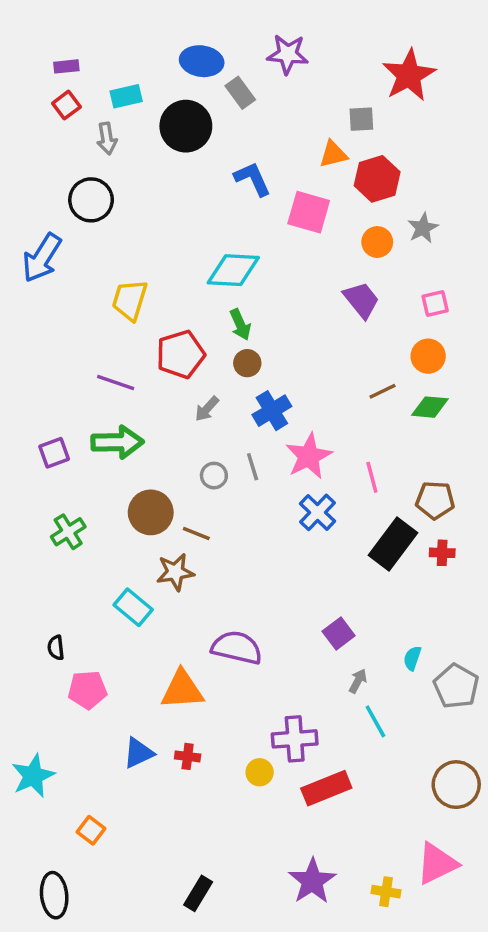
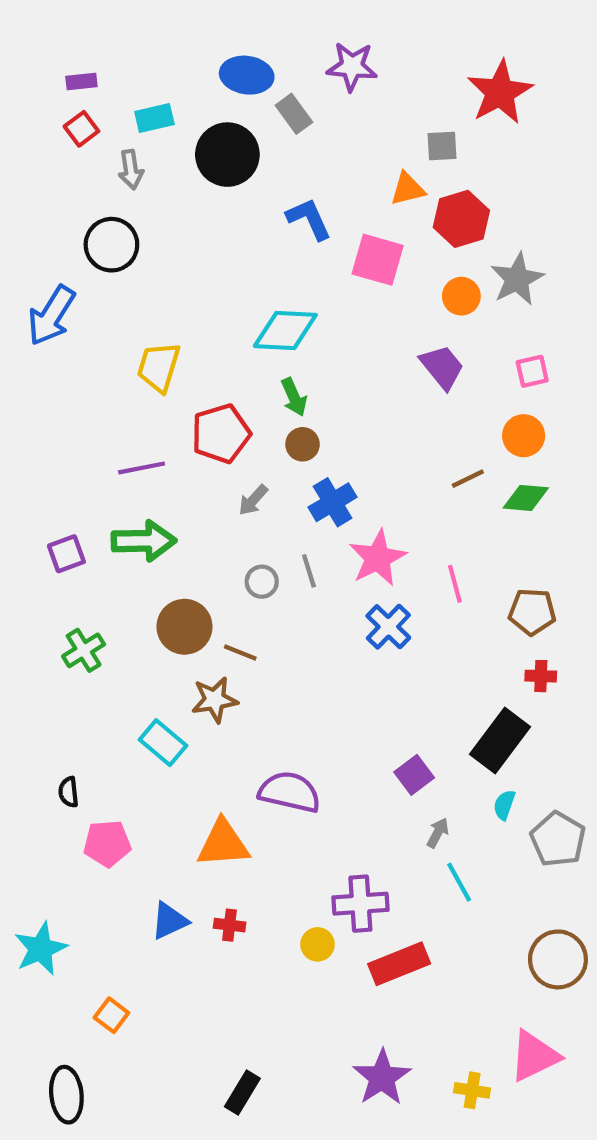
gray star: (423, 228) -> (517, 279), size x1.4
purple line: (116, 382) -> (142, 468), turned -30
black rectangle: (393, 544) -> (500, 740), moved

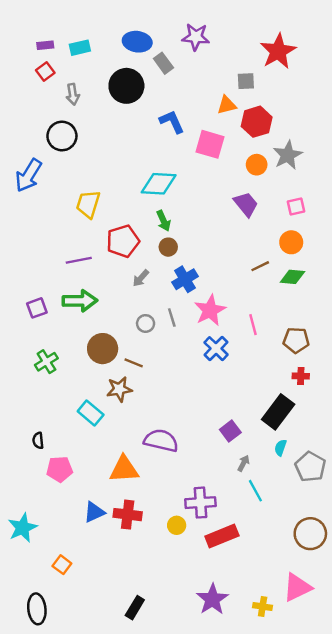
cyan rectangle: (154, 118) -> (80, 48), moved
red cross: (230, 925) -> (128, 515), size x1.6

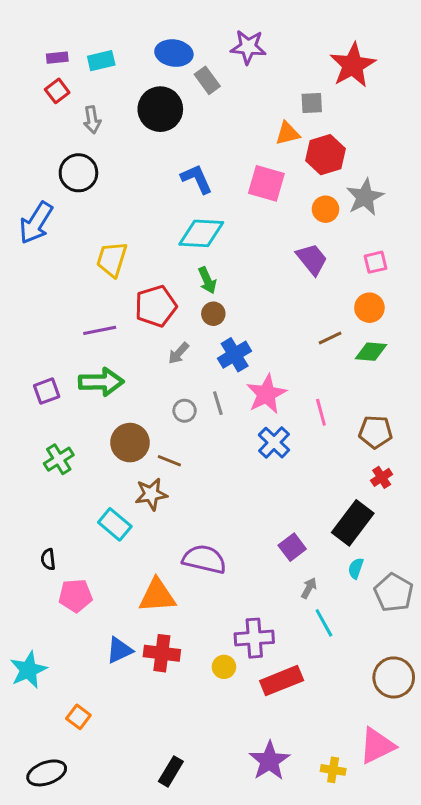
blue L-shape: (172, 122) -> (197, 179), moved
red cross: (301, 376) -> (382, 477), turned -35
black ellipse: (37, 609) -> (47, 773), turned 76

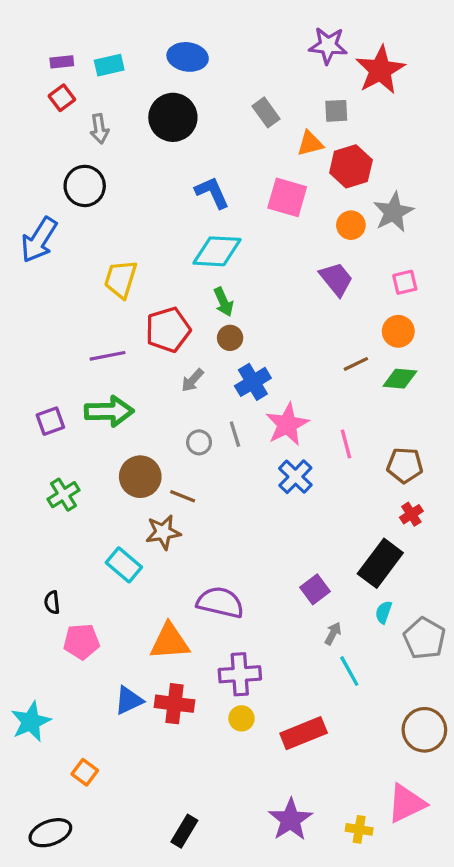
purple star: (248, 47) -> (328, 46), moved
gray rectangle: (207, 80) -> (266, 112), moved
purple cross: (254, 638) -> (240, 674), moved

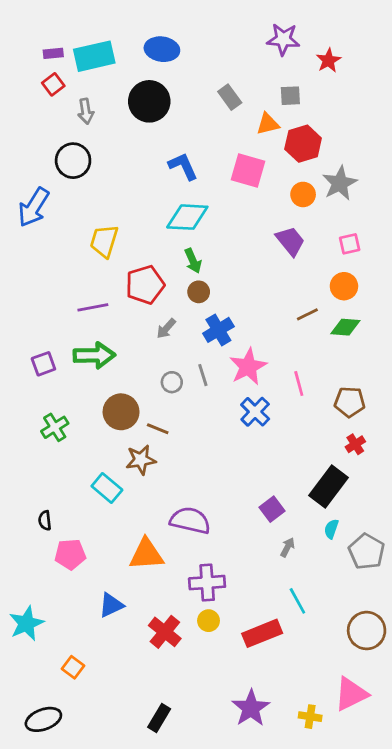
cyan rectangle: (109, 65) -> (94, 56), size x1.6
red star: (380, 70) -> (328, 60), size x0.6
cyan line: (349, 671) -> (297, 601), moved
red cross: (175, 704) -> (165, 632), moved, turned 32

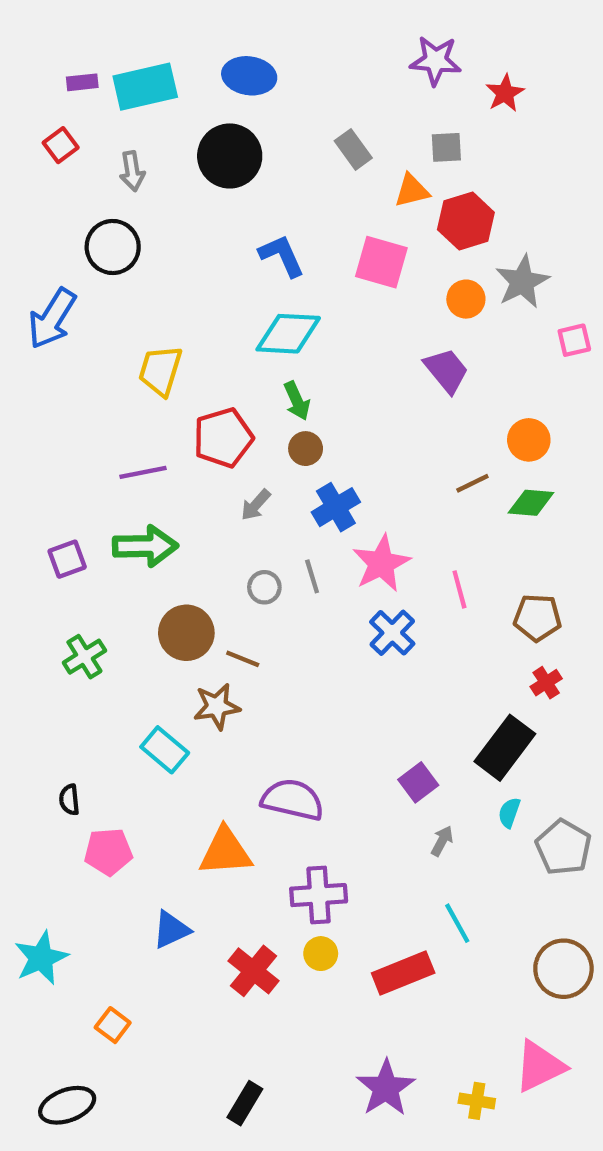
red square: (53, 84) -> (61, 145), moved
pink square: (350, 244) -> (574, 340), moved

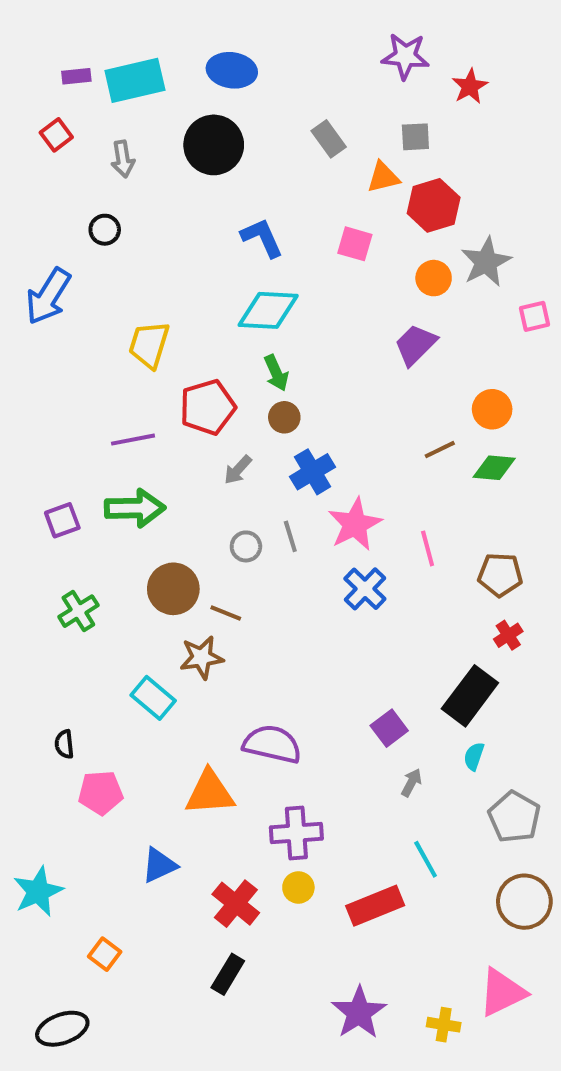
black circle: (113, 247) -> (105, 230), size x0.6
pink square: (381, 262) -> (355, 244), size x0.7
purple trapezoid: (446, 371) -> (415, 345), turned -96
gray pentagon: (563, 847) -> (514, 817), moved
black rectangle: (245, 1103) -> (228, 974), moved

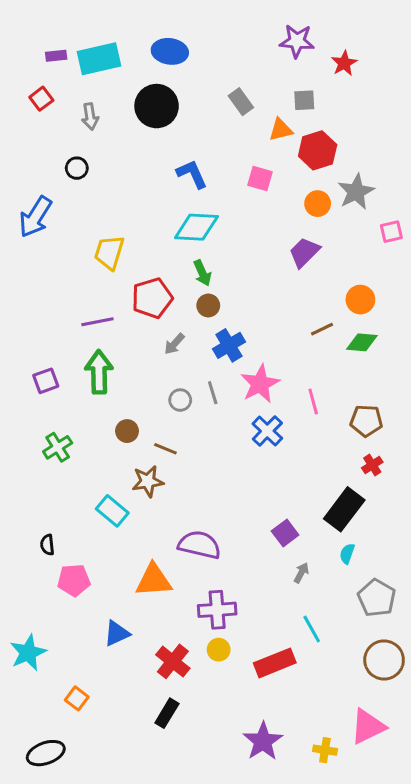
green arrow: (135, 508) -> (99, 372), turned -90
brown circle: (173, 589) -> (127, 431), size x0.6

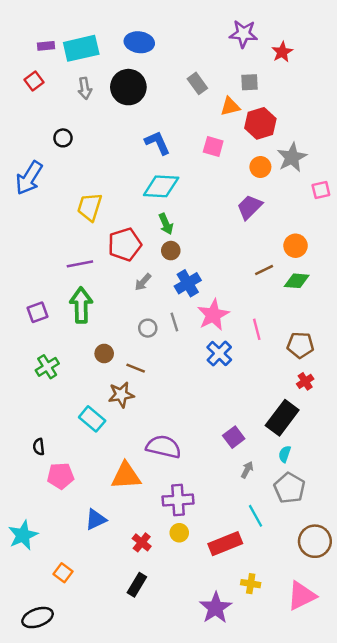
gray arrow: (90, 116) -> (85, 88), moved
gray pentagon: (377, 598) -> (289, 488), moved
red cross: (173, 661) -> (142, 542), size x0.7
yellow cross: (325, 750) -> (251, 584), moved

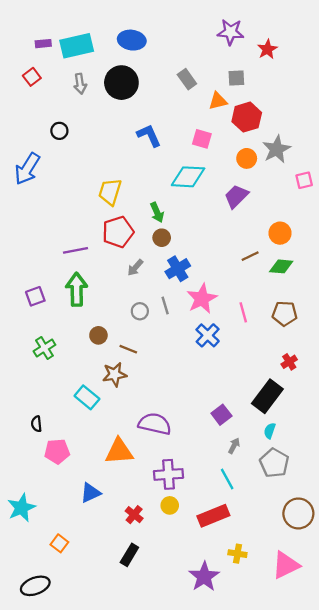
cyan diamond: (161, 186) -> (188, 177), moved
yellow trapezoid: (90, 207) -> (110, 192), moved
brown pentagon: (300, 345) -> (285, 314), moved
cyan line: (256, 516) -> (227, 479), moved

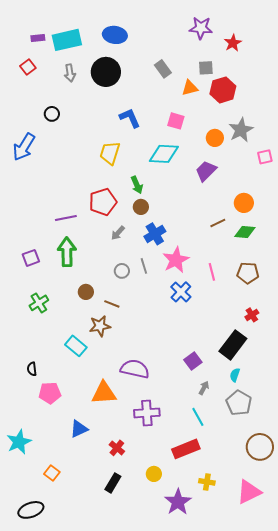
red hexagon: (247, 117) -> (223, 90), moved
yellow trapezoid: (110, 192) -> (110, 153), moved
yellow circle: (170, 505) -> (154, 474), moved

